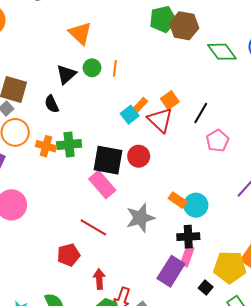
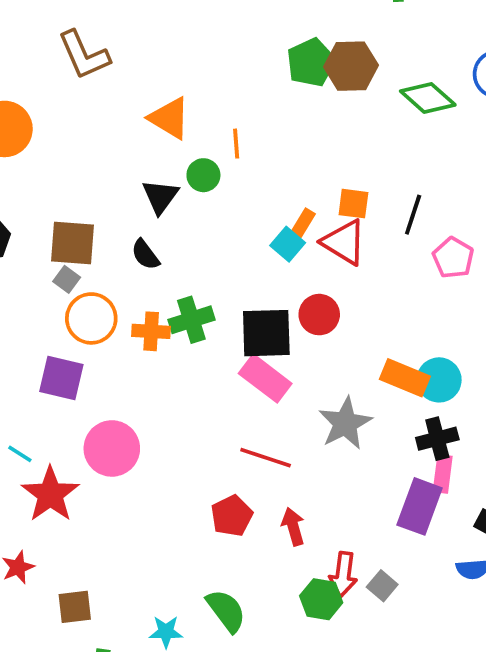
orange line: (115, 68) -> (236, 144), moved
orange square: (170, 100) -> (353, 204), turned -36
orange rectangle: (178, 200) -> (405, 378), size x1.4
red arrow: (99, 279) -> (293, 527), moved

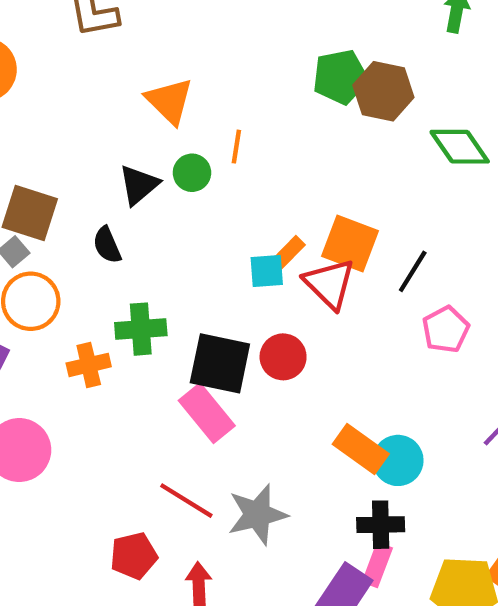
orange square: (353, 204) -> (350, 243), size x1.5
cyan square: (288, 244) -> (267, 271), turned 32
orange cross: (151, 331) -> (89, 365), moved, turned -30
gray star: (345, 423) -> (257, 514), moved

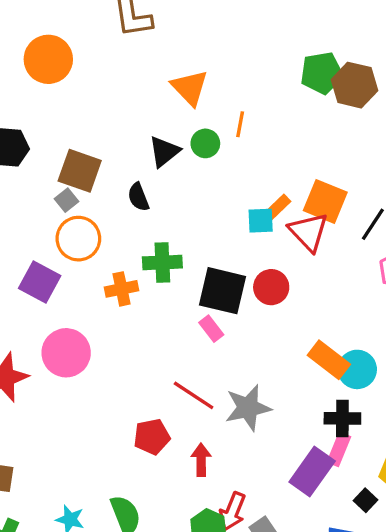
pink rectangle: (207, 413) -> (211, 329), size x0.6

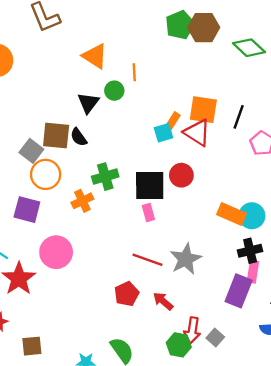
brown square: (80, 171) -> (56, 135), moved
gray square: (66, 200) -> (31, 151), size x1.5
pink rectangle: (211, 329) -> (148, 213), turned 36
red arrow: (201, 460) -> (163, 301), turned -35

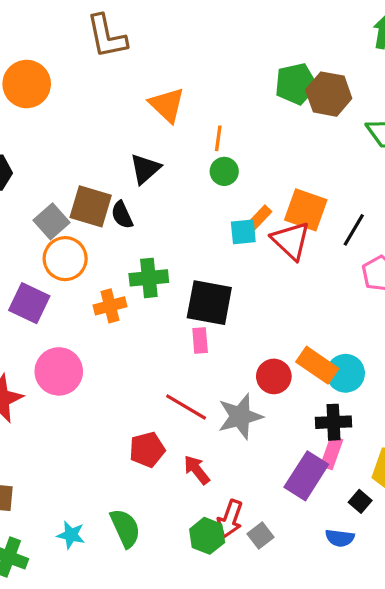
green circle: (114, 91) -> (224, 171), moved
red circle: (181, 175) -> (274, 376), moved

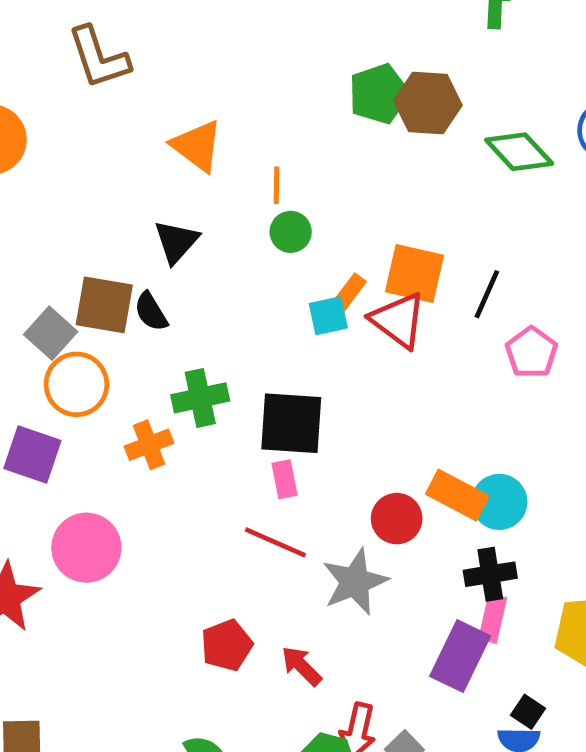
red line: (186, 407) -> (275, 542), moved
black square: (360, 501) -> (528, 712), moved

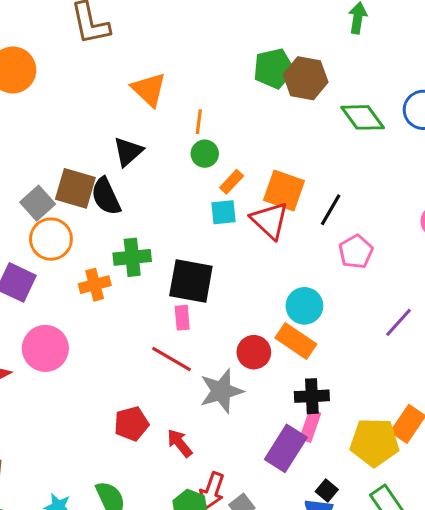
orange rectangle: (349, 292) -> (232, 182), moved
black semicircle: (151, 312) -> (106, 196), size x1.4
cyan circle: (499, 502) -> (304, 306), moved

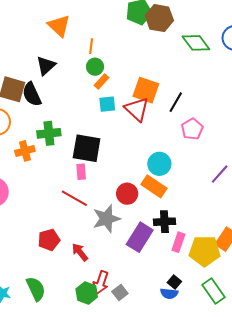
orange rectangle: (232, 182) -> (102, 81), moved
pink rectangle: (310, 426) -> (178, 242), moved
purple rectangle: (286, 448) -> (140, 237), moved

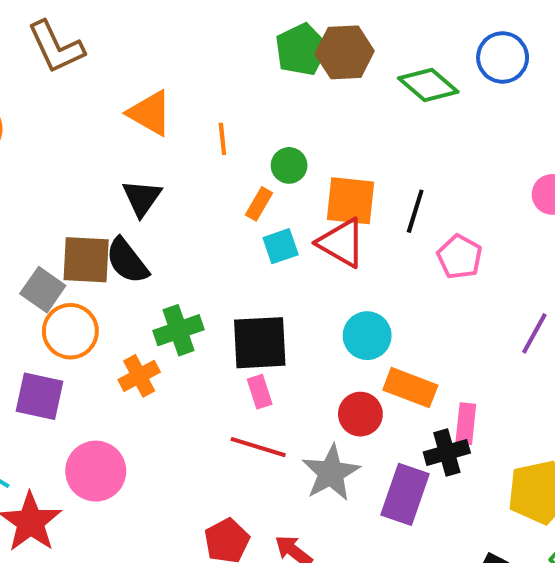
green circle: (95, 67) -> (289, 165), moved
cyan circle: (159, 164) -> (367, 336), moved
pink rectangle: (178, 242) -> (466, 424), moved

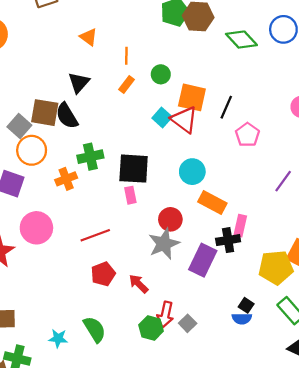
orange triangle: (150, 113) -> (89, 37), size x0.7
orange rectangle: (259, 204) -> (127, 84), moved
cyan square: (281, 246) -> (162, 118), moved, turned -36
red circle: (360, 414) -> (170, 219), moved
red line: (258, 447) -> (95, 235), moved, turned -44

